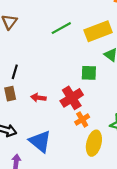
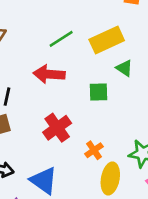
red arrow: (38, 98) -> (49, 74), moved, size x1.6
red cross: (72, 98) -> (57, 128), moved

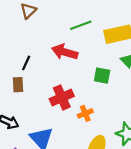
orange cross: (94, 150) -> (85, 113), moved

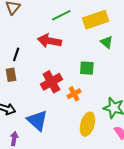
green square: (102, 76) -> (87, 68), moved

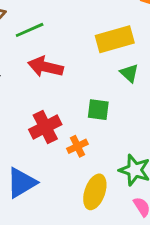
green line: (61, 15) -> (30, 30), moved
blue triangle: (37, 120) -> (21, 183), turned 45

